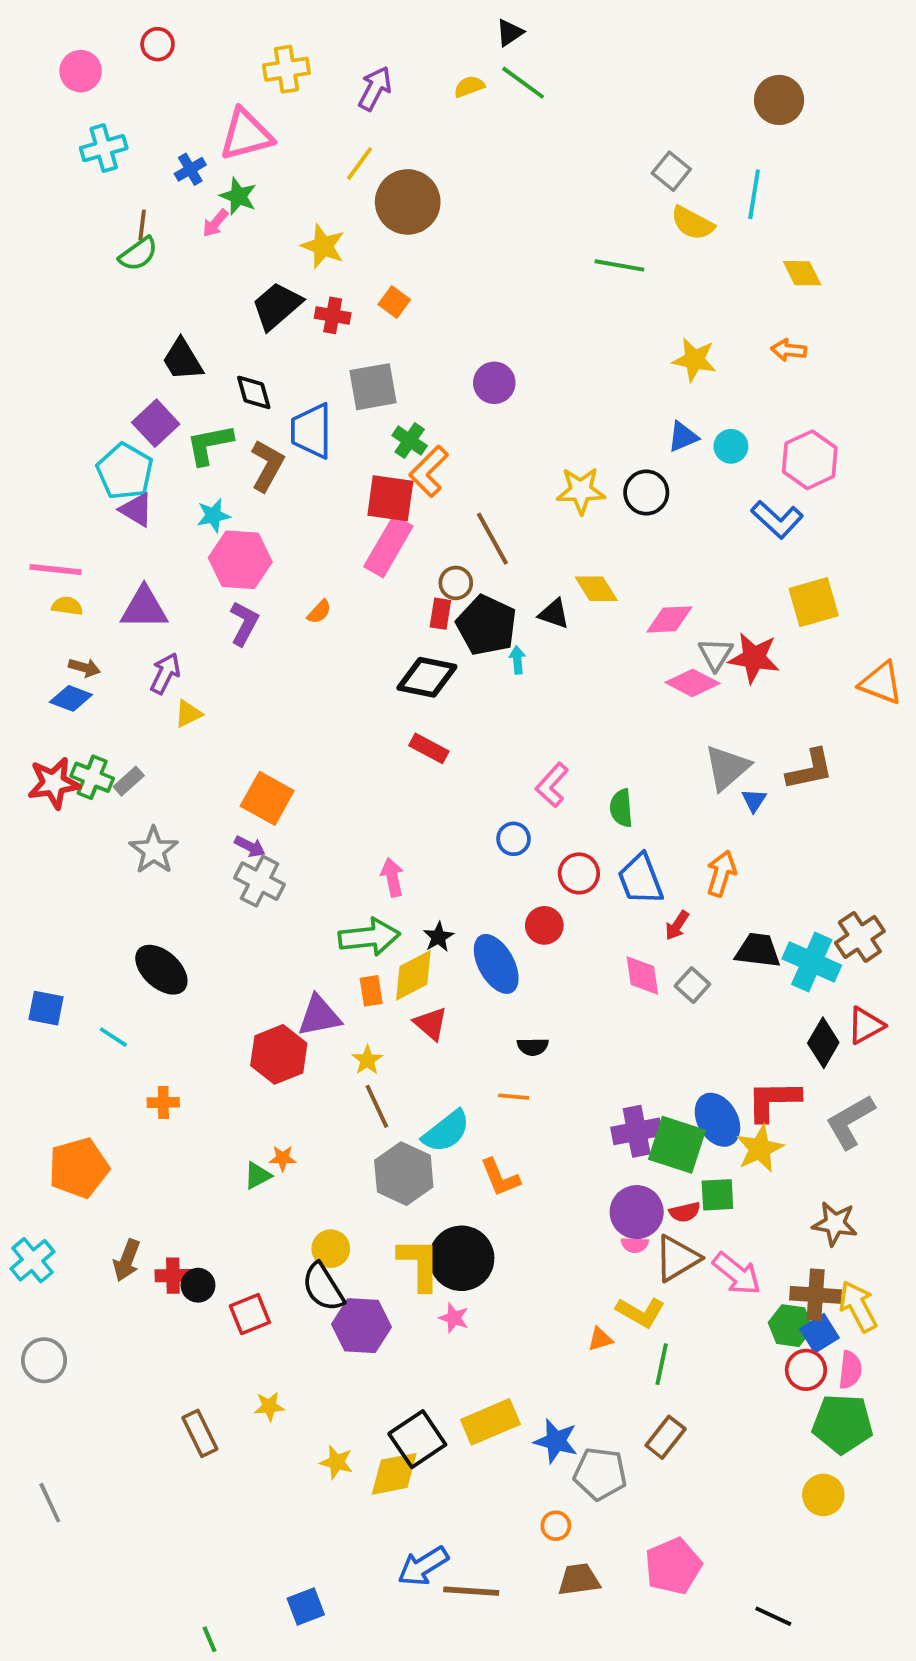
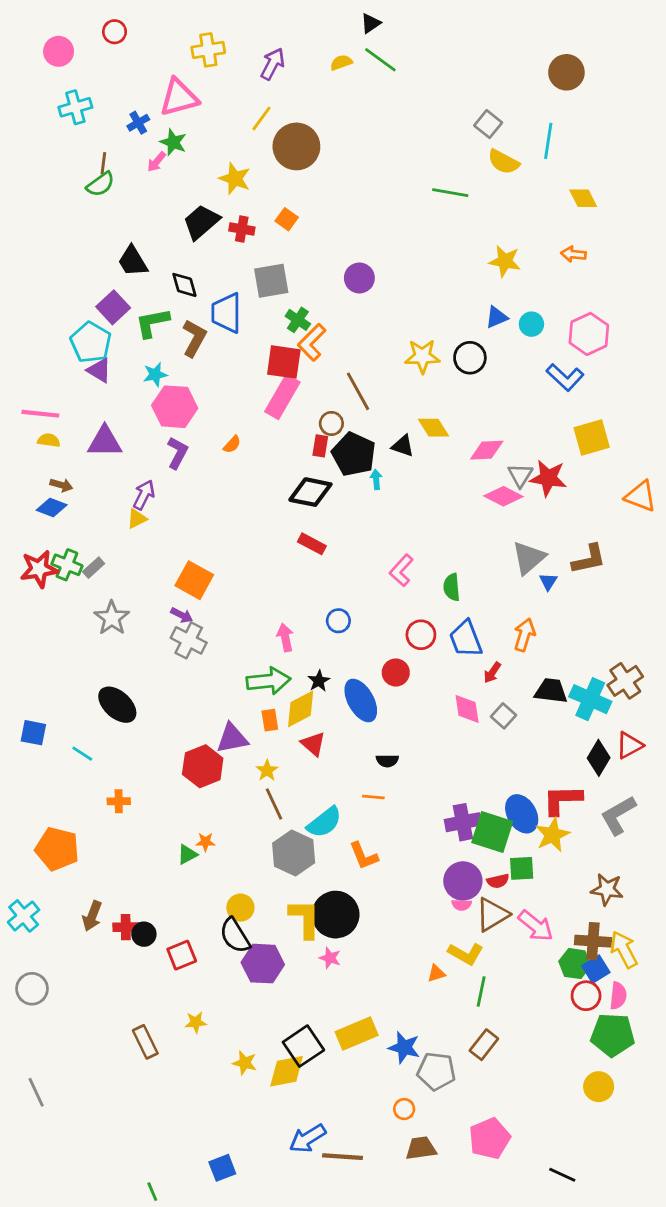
purple arrow: (165, 673) -> (144, 495), moved
blue circle: (514, 839) -> (338, 621), moved
orange pentagon: (79, 1168) -> (57, 849), turned 30

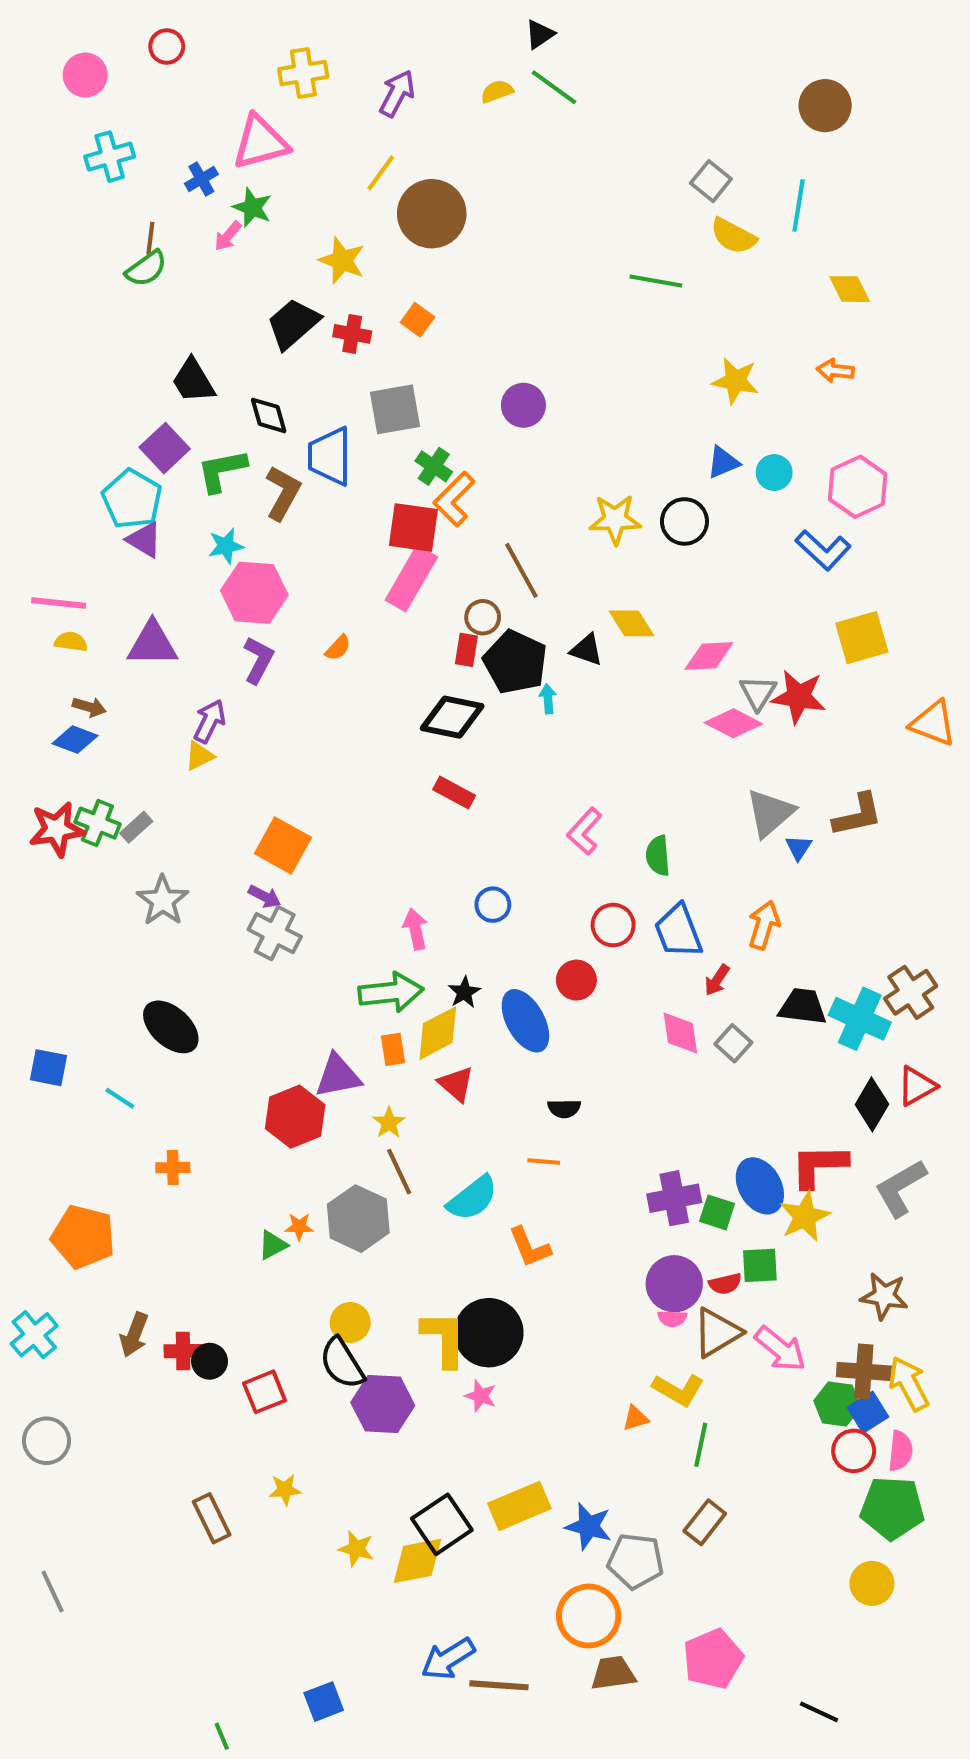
green square: (492, 832) -> (717, 1212), size x0.6
gray hexagon: (294, 853) -> (358, 1219), moved
orange circle: (404, 1109) -> (589, 1616), size x2.0

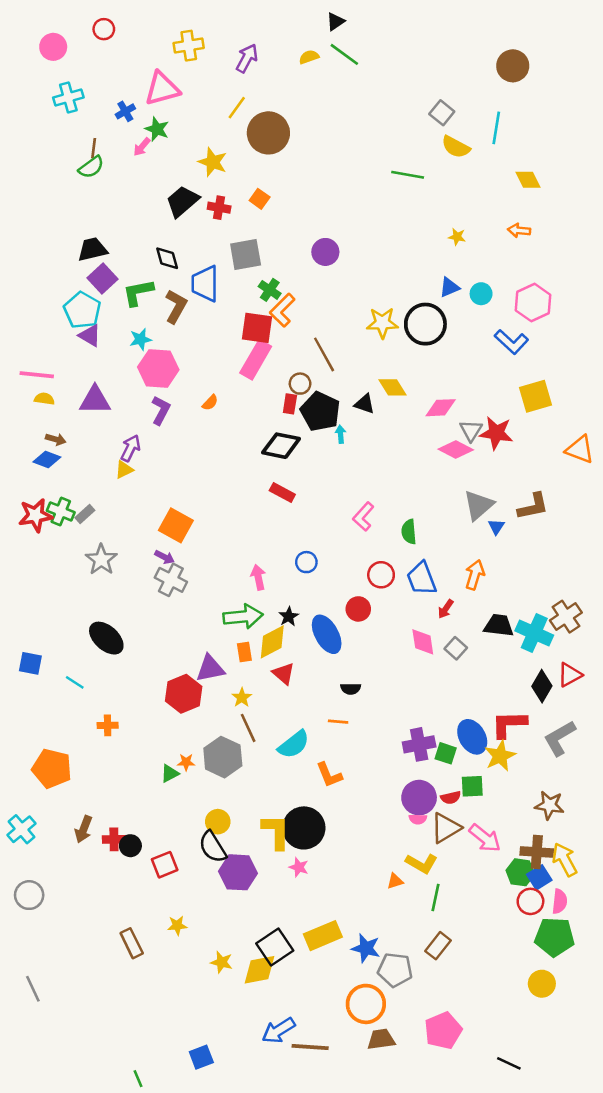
black trapezoid: (193, 381) -> (92, 249), moved, turned 108
yellow star: (735, 381) -> (457, 237), size x0.6
black circle: (684, 521) -> (425, 324), size x1.4

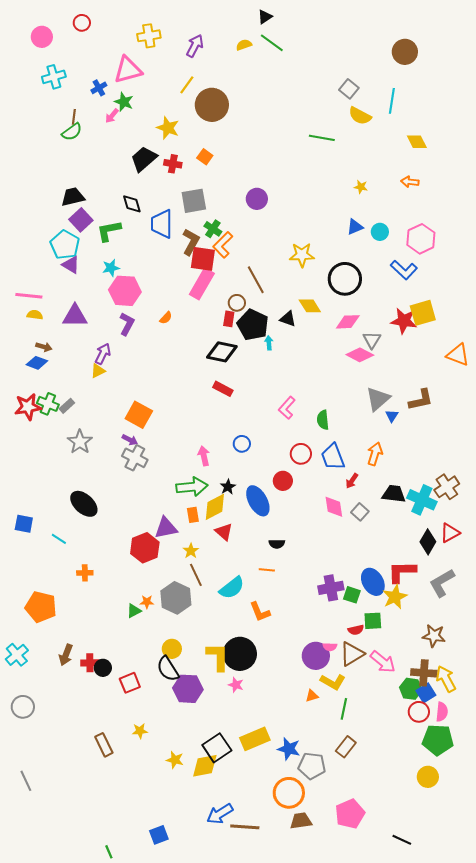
brown L-shape: (176, 306) -> (191, 242), moved
black circle: (425, 324) -> (345, 279), moved
red star: (496, 433) -> (404, 321), moved
purple circle: (419, 798) -> (316, 656), moved

